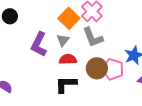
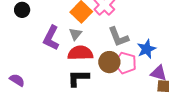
gray L-shape: (93, 37) -> (118, 37), moved
red semicircle: (68, 59) -> (80, 53), size x1.4

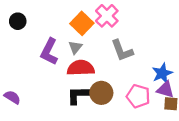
blue star: (147, 49) -> (162, 73), moved
brown circle: (109, 62) -> (101, 93), moved
pink pentagon: (125, 63) -> (138, 96), moved

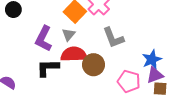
purple triangle: (165, 90) -> (155, 75), turned -36
brown circle: (101, 93) -> (94, 65), moved
black L-shape: (79, 95) -> (48, 68), moved

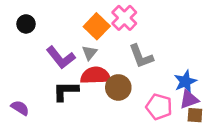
purple L-shape: (44, 39) -> (61, 58), turned -65

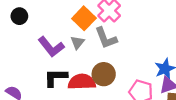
gray L-shape: (141, 56) -> (106, 38), moved
red semicircle: (96, 75) -> (82, 82), moved

